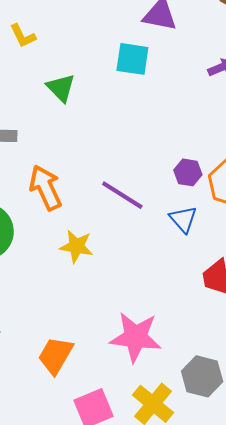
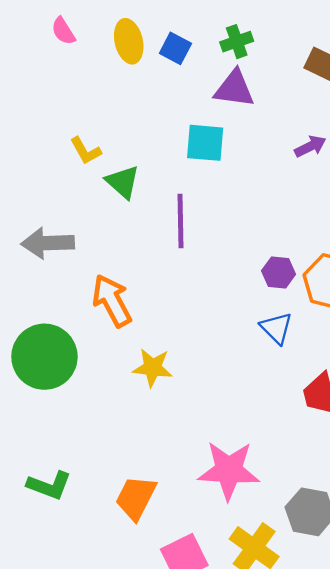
yellow L-shape: (23, 36) -> (86, 151), moved
purple line: (122, 195) -> (180, 221), moved, turned 60

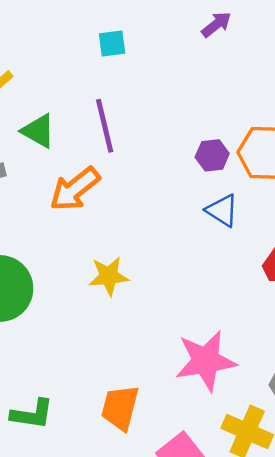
cyan square: (205, 143) -> (112, 43), size x0.7
green triangle: (123, 182) -> (38, 131), moved
orange arrow: (112, 301) -> (75, 189), moved, turned -88

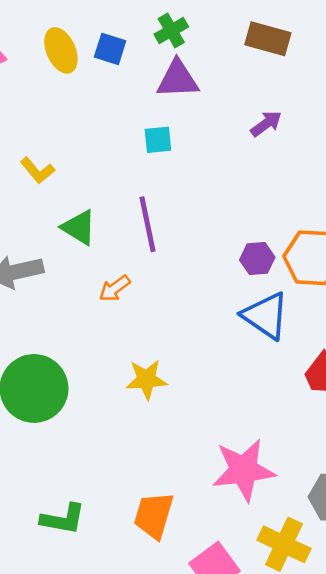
orange arrow: (75, 189) -> (115, 288), size x0.6
blue triangle: (222, 211) -> (266, 316), size x1.4

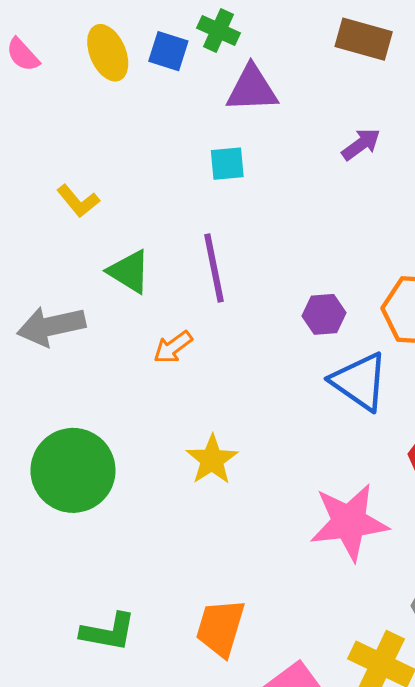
green cross: (171, 31) -> (219, 31), moved, turned -36
purple hexagon: (257, 259) -> (324, 314), moved
yellow star: (146, 379) -> (212, 460), turned -30
pink star: (244, 470) -> (349, 522), moved

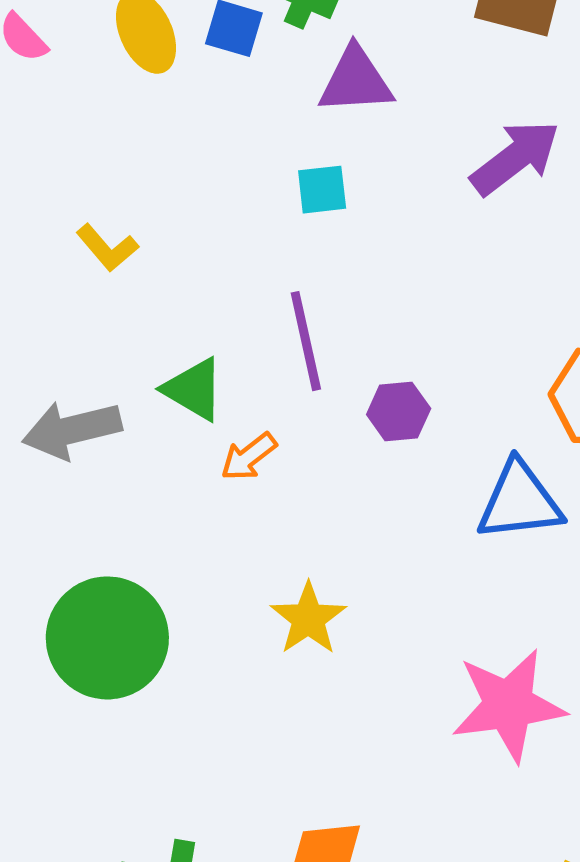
purple arrow: (361, 144) -> (515, 158), size x1.6
green triangle: (129, 272) -> (194, 389), moved
purple hexagon: (324, 314) -> (399, 411), moved
blue triangle: (360, 381) -> (520, 501), turned -40

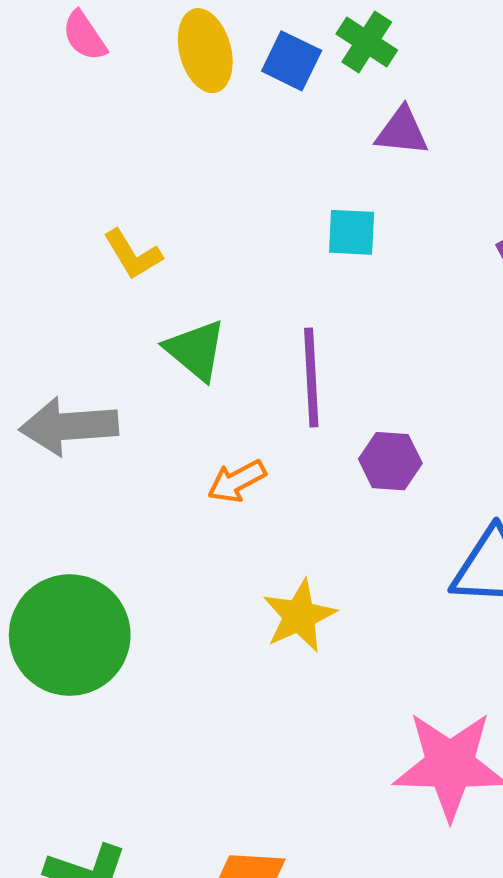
purple triangle: (356, 81) -> (402, 131), size x0.7
green triangle: (194, 389) -> (196, 350), moved
yellow star: (308, 619) -> (299, 616), moved

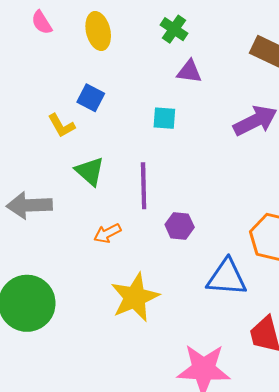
blue square: (292, 61) -> (91, 98), moved
yellow star: (299, 616) -> (135, 297), size x1.4

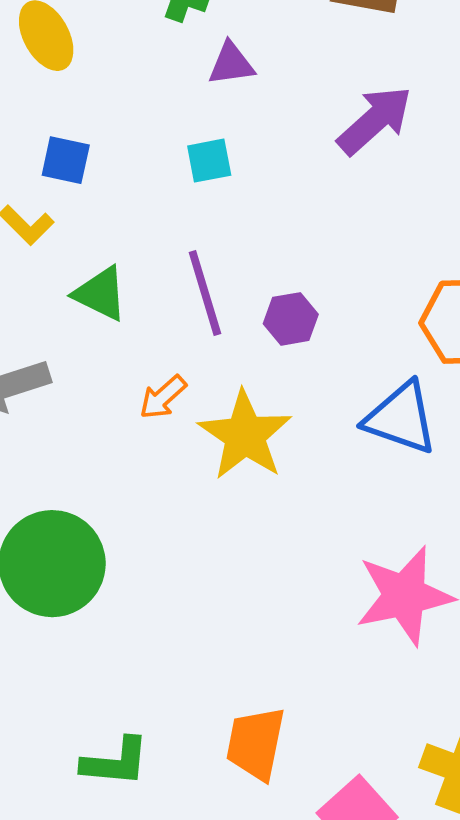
purple hexagon: (180, 226) -> (291, 319), moved
blue triangle: (227, 278) -> (401, 418), turned 30
yellow star: (135, 297) -> (245, 435), moved

